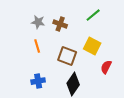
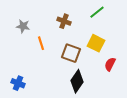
gray star: (38, 22) -> (23, 26), moved
blue cross: (38, 81) -> (18, 83), moved, turned 32

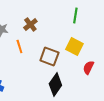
green line: (97, 12) -> (75, 16), turned -42
brown cross: (64, 21) -> (30, 24), moved, turned 32

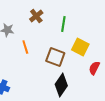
green line: (75, 16) -> (63, 24), moved
brown cross: (30, 24) -> (36, 16), moved

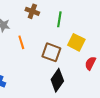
brown cross: (36, 16) -> (32, 11), turned -32

